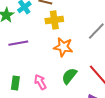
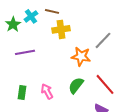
orange star: (63, 47) -> (81, 56), moved

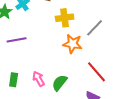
yellow cross: (61, 29) -> (65, 18), moved
green semicircle: (76, 85) -> (60, 83), moved

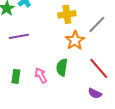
orange star: (73, 44) -> (75, 40), turned 30
green semicircle: (60, 83) -> (62, 67), moved, turned -30

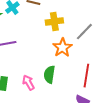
red line: (99, 68) -> (86, 76), turned 50

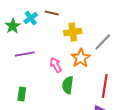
pink arrow: (28, 83) -> (56, 65), moved

